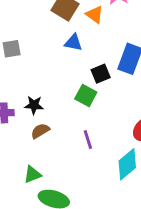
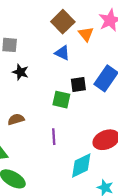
green square: (86, 95) -> (61, 100), turned -30
black star: (34, 105) -> (20, 72), moved

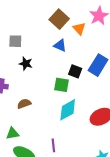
black square: (78, 84) -> (75, 71), turned 32
purple line: (54, 137) -> (53, 145), moved
cyan diamond: (81, 165) -> (68, 110), moved

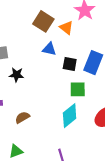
black square: (75, 71) -> (70, 64), moved
green square: (62, 85) -> (78, 89), moved

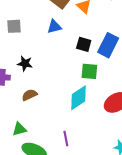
blue triangle: (49, 49) -> (54, 27), moved, turned -32
black star: (17, 75) -> (25, 64), moved

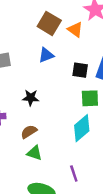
black star: (25, 64) -> (31, 98), moved
green triangle: (19, 129) -> (34, 153), moved, turned 40

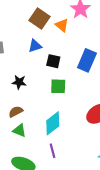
black square: (80, 70) -> (53, 61), moved
green square: (90, 98) -> (58, 86), moved
cyan diamond: (82, 128) -> (53, 123), moved

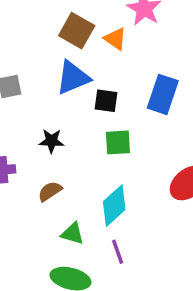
blue triangle: (35, 46) -> (73, 78), size x1.5
green triangle: (19, 131) -> (73, 234), moved

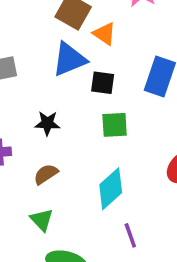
orange triangle: (115, 39) -> (104, 34), moved
green triangle: (73, 234) -> (42, 220), moved, turned 30
purple line: (118, 252) -> (130, 235), moved

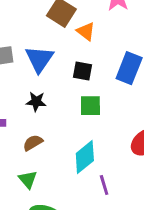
blue triangle: (69, 59) -> (39, 59), moved, turned -36
purple line: (130, 235) -> (104, 185), moved

